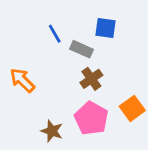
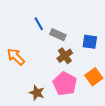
blue square: (105, 28) -> (90, 42), moved

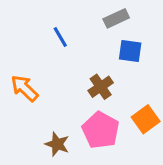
gray rectangle: (58, 35) -> (116, 18), moved, turned -49
blue square: (90, 42) -> (130, 51), moved

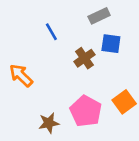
brown cross: (101, 87) -> (84, 58), moved
brown star: (57, 144) -> (49, 123), turned -30

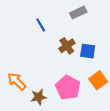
blue square: (111, 44) -> (88, 51), moved
orange arrow: (21, 75) -> (17, 81), moved

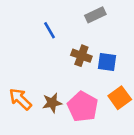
brown cross: (67, 46) -> (81, 56), turned -35
brown star: (39, 97) -> (52, 103), moved

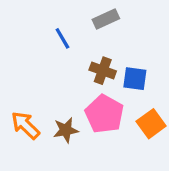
gray rectangle: (95, 15) -> (106, 19), moved
pink pentagon: (83, 107) -> (104, 114), moved

